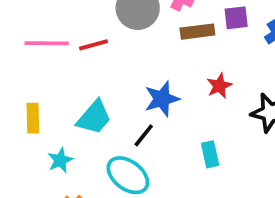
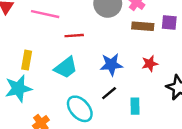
red line: (93, 45) -> (74, 36), moved
black line: (144, 135) -> (109, 93), moved
cyan star: (60, 160) -> (18, 88), moved, size x1.6

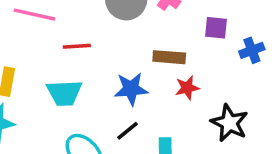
brown rectangle: (143, 26) -> (169, 57), moved
cyan trapezoid: (66, 68) -> (64, 93), turned 35

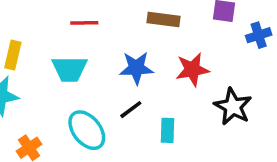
brown rectangle: (169, 57) -> (164, 20), moved
red star: (187, 88) -> (192, 70), size x1.4

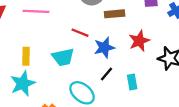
red line: (84, 23) -> (80, 33), moved, turned 35

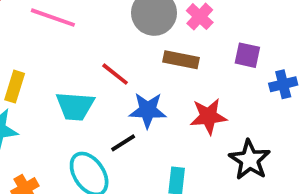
black line: (107, 74) -> (123, 143), moved

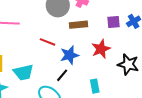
purple square: (247, 55) -> (113, 22), moved
cyan trapezoid: (75, 106) -> (23, 72), moved

